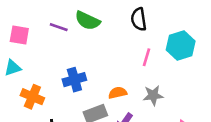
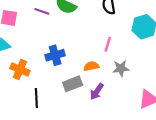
pink line: (147, 57) -> (108, 44), moved

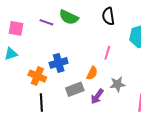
orange semicircle: (91, 66) -> (92, 73), turned 128
gray star: (121, 68) -> (117, 84), moved
orange cross: (20, 70) -> (37, 76), moved

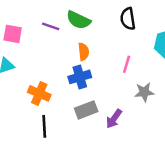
blue cross: (59, 63) -> (80, 77), moved
orange semicircle: (92, 73) -> (84, 52), moved, turned -32
gray star: (117, 84) -> (144, 92), moved

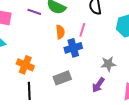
pink line: (127, 64) -> (82, 30), moved
blue cross: (80, 77) -> (73, 48), moved
purple arrow: (114, 119) -> (98, 85), moved

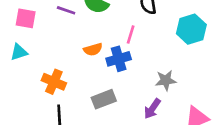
orange semicircle: (60, 32) -> (93, 49), moved, turned 80

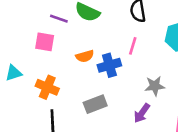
pink square: (26, 18) -> (45, 42), moved
pink line: (131, 35) -> (133, 46), moved
cyan triangle: (19, 52) -> (14, 73), moved

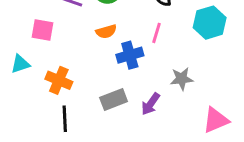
pink square: (45, 42) -> (43, 30), moved
orange semicircle: (85, 56) -> (106, 31), moved
purple arrow: (142, 113) -> (151, 104), moved

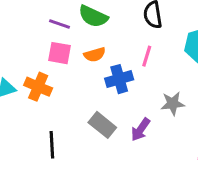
pink square: (43, 30) -> (60, 53), moved
orange cross: (59, 80) -> (38, 87), moved
gray rectangle: (114, 100) -> (102, 125), turned 60

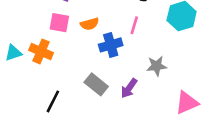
black line: (52, 145) -> (53, 101), turned 30

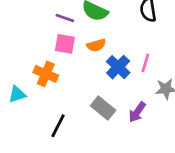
pink line: (134, 25) -> (145, 63), moved
blue cross: (111, 45) -> (118, 67), turned -30
cyan triangle: (13, 53) -> (17, 94), moved

